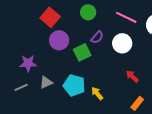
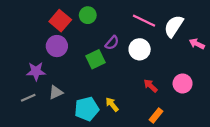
green circle: (88, 12) -> (88, 15), moved
purple circle: (59, 40) -> (57, 46), moved
cyan pentagon: (74, 85) -> (87, 109), moved, turned -30

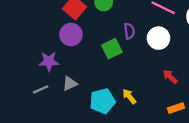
purple semicircle: (112, 43) -> (129, 31), turned -48
orange rectangle: (156, 115) -> (176, 108), turned 32

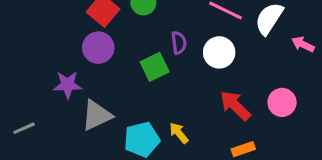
red arrow: (170, 77) -> (235, 106), size x1.5
gray triangle: (70, 84) -> (97, 115), size x1.5
gray line: (41, 89) -> (24, 128), moved

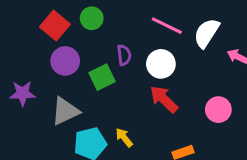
purple circle: (98, 48) -> (65, 61), moved
red arrow: (235, 106) -> (164, 99), moved
gray triangle: (97, 115) -> (65, 111), moved

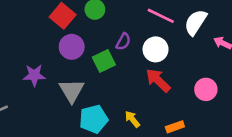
purple semicircle: (124, 55) -> (123, 42), turned 36
gray triangle: (65, 111) -> (72, 91), turned -36
yellow arrow: (124, 138) -> (132, 119), moved

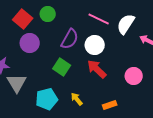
purple semicircle: (123, 42) -> (70, 39), size x1.5
green square: (104, 61) -> (62, 67), moved, turned -30
gray triangle: (72, 91) -> (17, 83), moved

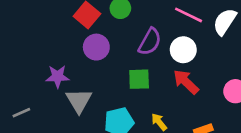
green square: (62, 67) -> (139, 79), turned -36

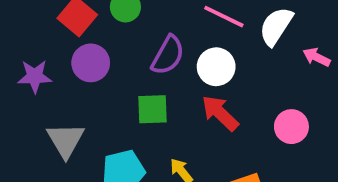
purple star: (58, 77) -> (35, 76), moved

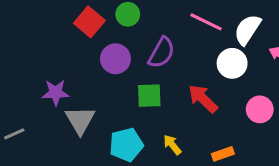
purple circle: (91, 63) -> (115, 59), moved
white circle: (216, 67) -> (232, 63), moved
purple star: (35, 76) -> (56, 93), moved

